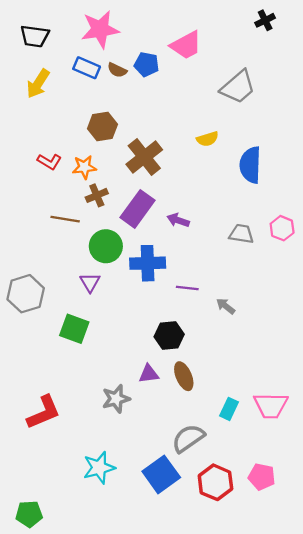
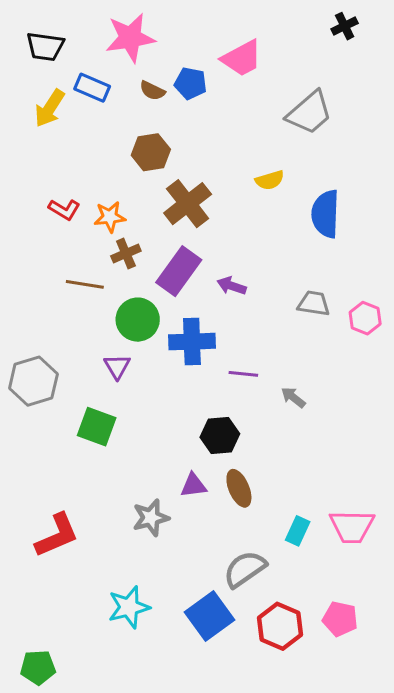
blue rectangle: (87, 68) -> (92, 88), moved
brown hexagon: (102, 127) -> (151, 152), moved
pink hexagon: (282, 228) -> (365, 318), moved

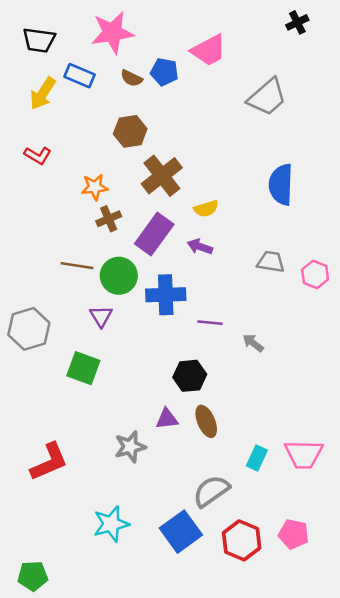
yellow semicircle: (270, 180) -> (206, 209), moved
red L-shape: (64, 209) -> (38, 155), moved
brown line: (85, 284) -> (77, 266), moved

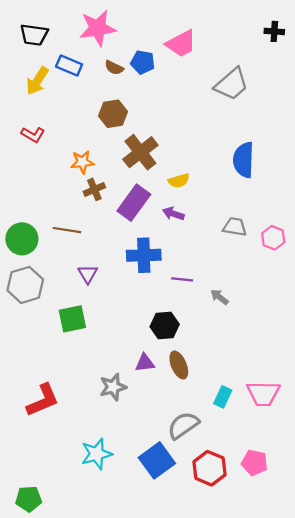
black cross: (297, 22) -> (274, 31), moved, turned 30
green circle: (119, 276) -> (22, 239), moved
green square: (83, 368) -> (72, 319), turned -32

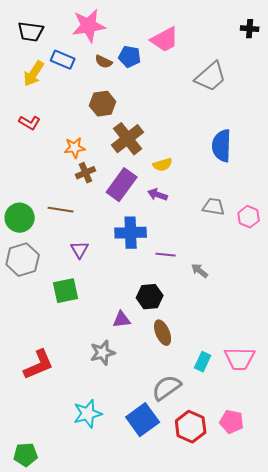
purple triangle: (145, 363) -> (122, 320), moved

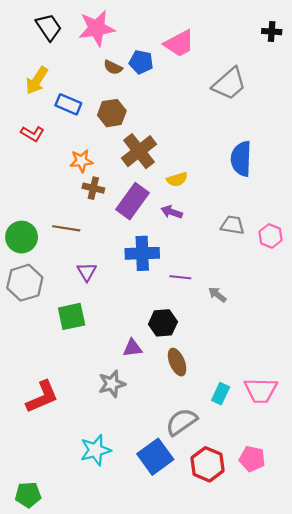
black trapezoid: (31, 32) -> (49, 27), moved, turned -132
blue rectangle: (63, 60) -> (68, 104), moved
brown cross: (86, 173) -> (93, 188), turned 36

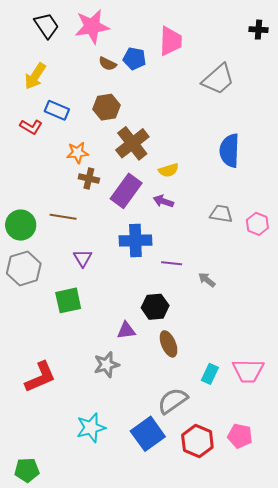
pink trapezoid: (179, 43) -> (171, 41), turned -60
blue rectangle: (68, 104) -> (57, 110), moved

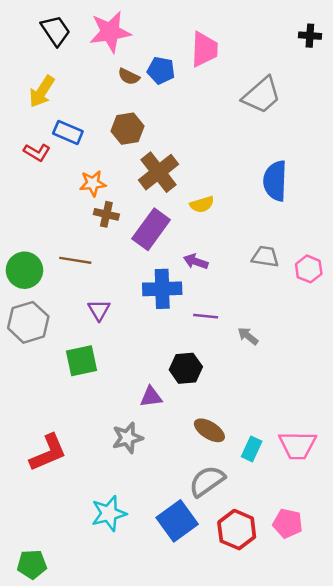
purple arrow: (163, 201) -> (196, 262), moved
brown ellipse: (169, 344) -> (209, 430), moved, turned -35

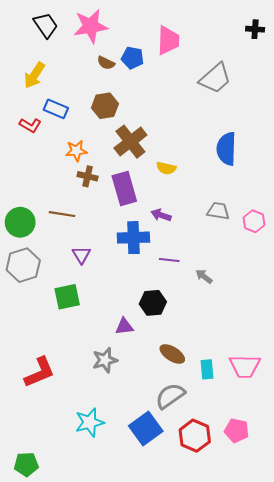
yellow semicircle: (202, 204) -> (166, 168), turned 30
purple rectangle: (151, 229) -> (124, 189), turned -52
cyan rectangle: (252, 449) -> (207, 369), turned -30

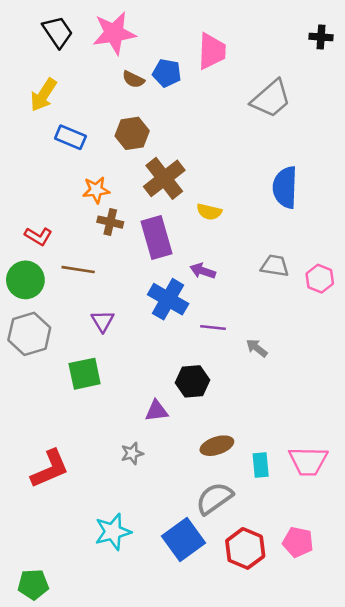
red L-shape: (30, 125) -> (38, 236), moved
blue cross: (133, 238) -> (168, 299), turned 32
brown ellipse: (172, 354) -> (217, 446), turned -50
gray star: (105, 360) -> (132, 453), size x0.7

